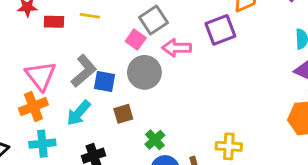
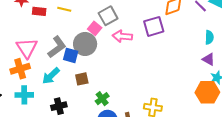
gray circle: (144, 72) -> (85, 44), moved

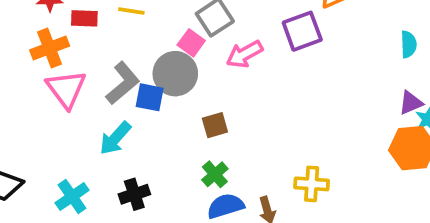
pink arrow: (122, 36) -> (244, 54), turned -30
purple triangle: (209, 59) -> (411, 103), moved, turned -48
orange cross: (20, 69) -> (50, 48), moved
brown square: (82, 79) -> (215, 125), moved
cyan cross: (24, 95) -> (72, 197), moved, turned -30

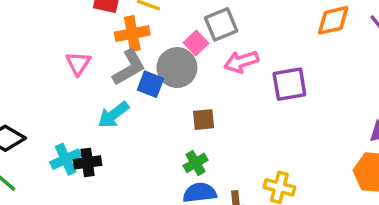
purple square: (302, 31) -> (289, 84), moved
orange cross: (50, 48) -> (132, 34), moved
pink triangle: (66, 89) -> (78, 63), size x0.7
black cross: (134, 194) -> (88, 162), moved

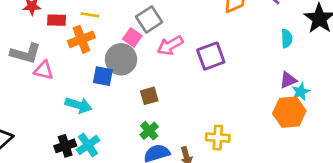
pink triangle: (78, 63) -> (44, 70), turned -40
gray L-shape: (129, 67) -> (26, 53), moved, turned 56
cyan arrow: (113, 115) -> (78, 105), turned -115
cyan cross: (66, 159) -> (88, 145), moved

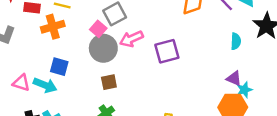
gray circle: (121, 59) -> (103, 48), moved
pink triangle: (44, 70) -> (21, 83), moved
blue square: (103, 76) -> (59, 67), moved
purple triangle: (288, 80) -> (234, 78), turned 42

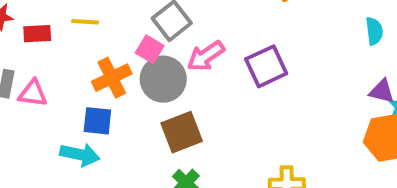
orange cross: (53, 27) -> (112, 78), moved
brown square: (109, 82) -> (182, 132), size x1.5
pink triangle: (21, 83) -> (33, 93), moved

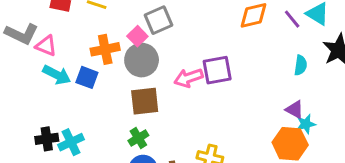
pink arrow: (206, 56) -> (189, 78), moved
cyan arrow: (80, 155) -> (57, 75), moved

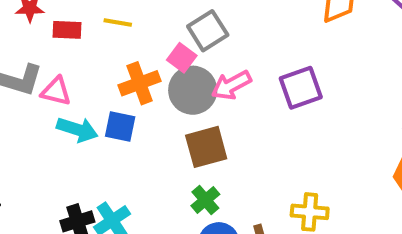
pink arrow: (189, 78) -> (231, 85), moved

